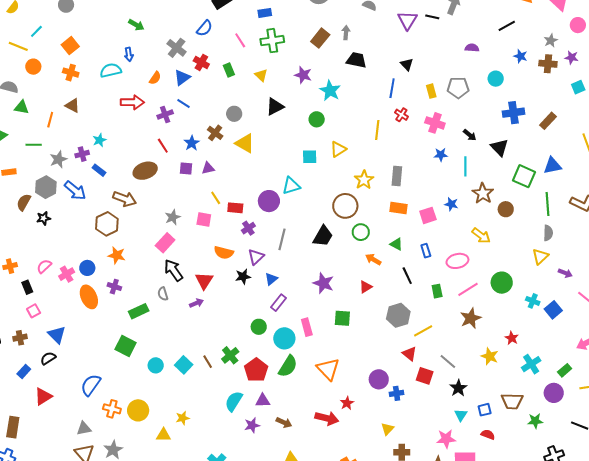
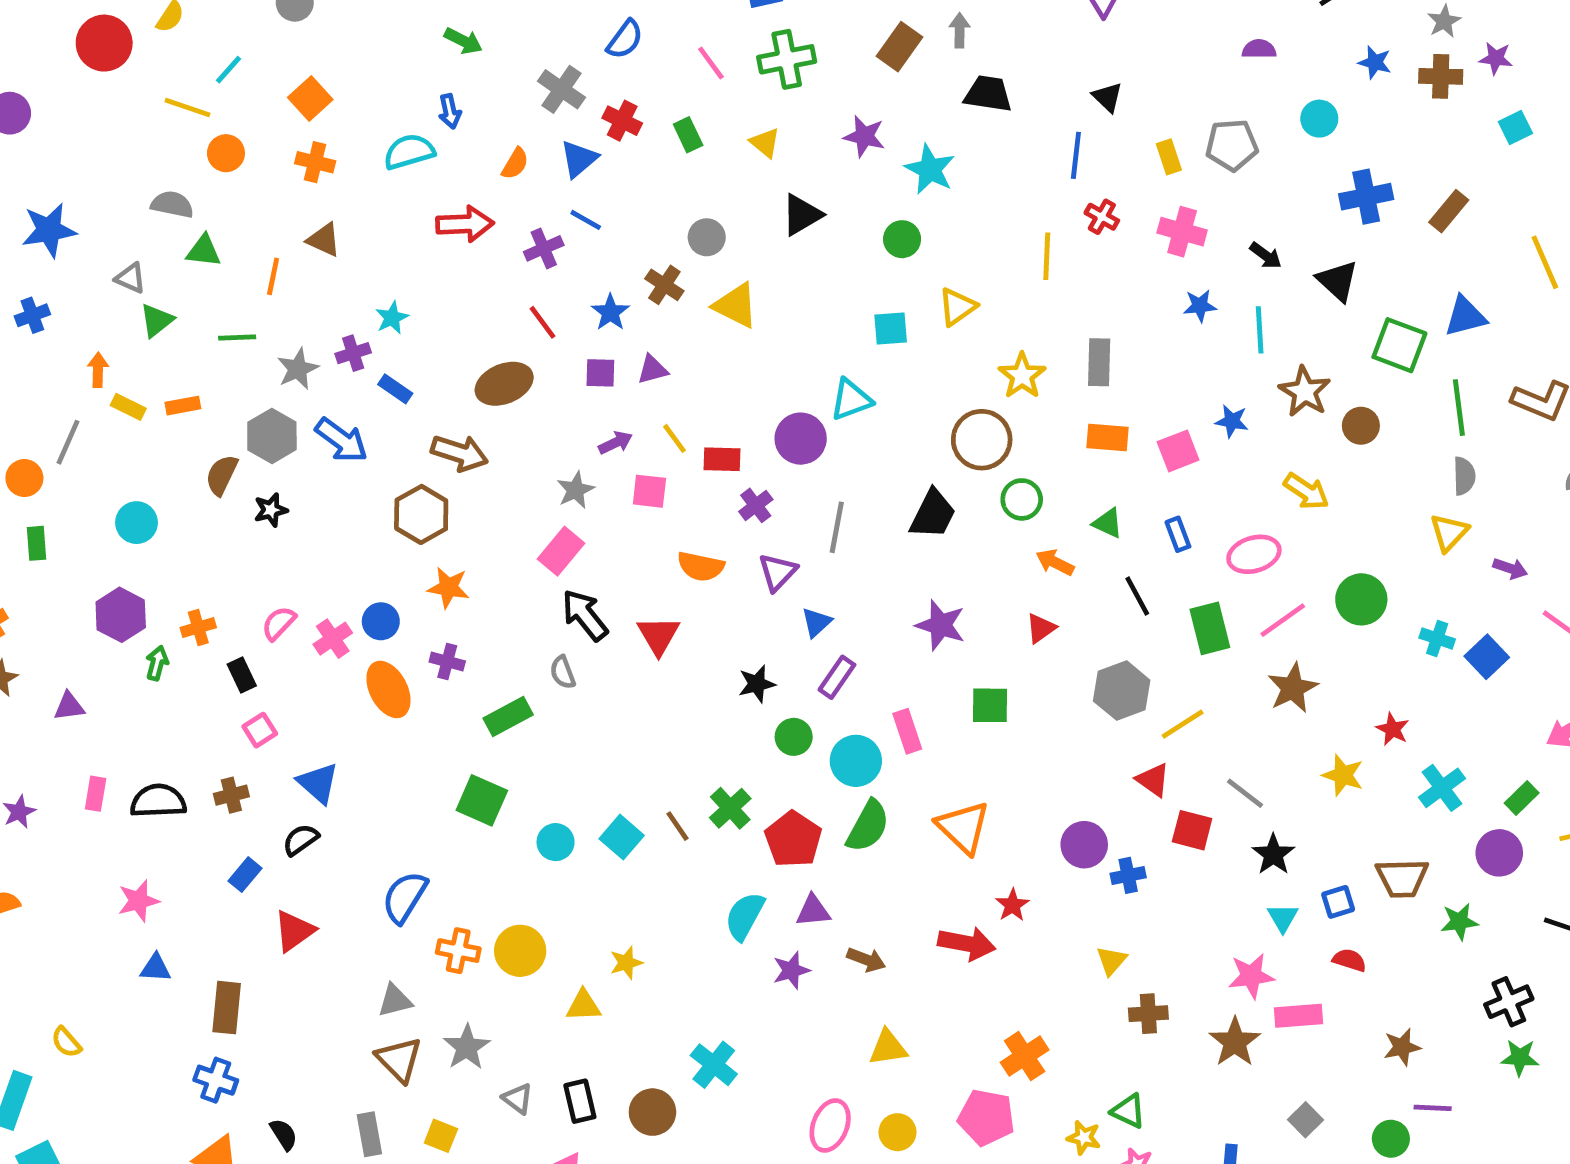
black star: (243, 277) -> (757, 684), moved
green rectangle: (437, 291) -> (1210, 628), size x1.5
purple arrow: (196, 303) -> (615, 443), moved

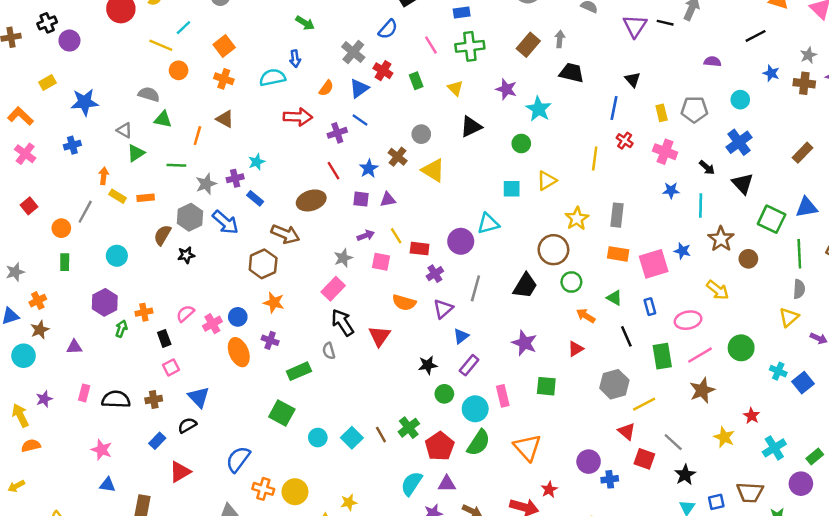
blue cross: (1366, 197) -> (739, 142), moved, turned -30
pink square: (1178, 451) -> (654, 264), size x1.4
pink star: (138, 901) -> (102, 450), turned 30

